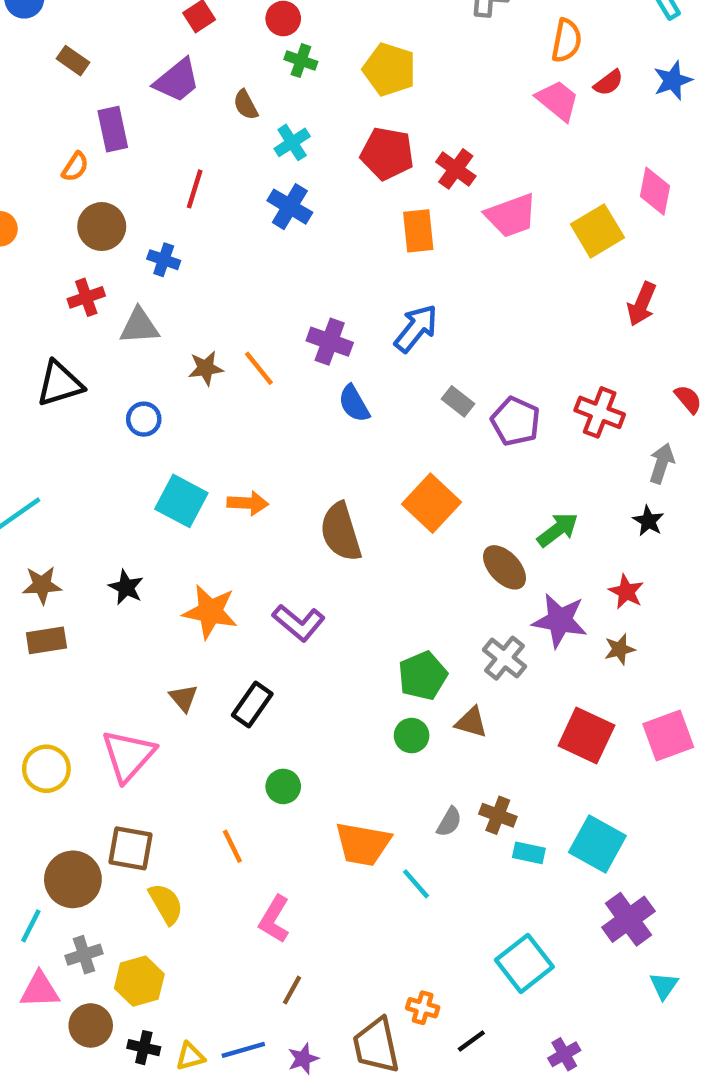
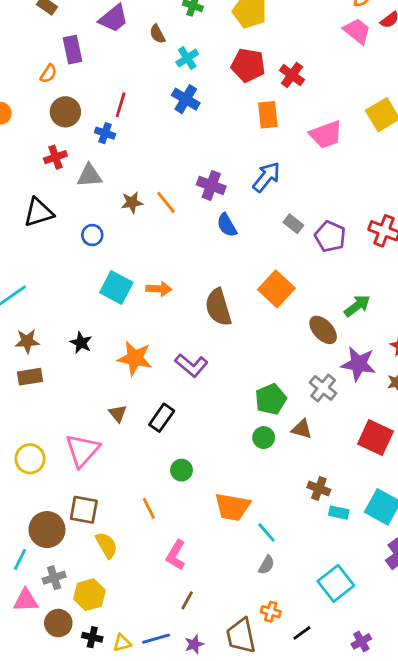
red line: (195, 189) -> (121, 105), moved
pink trapezoid: (511, 215) -> (326, 135), moved
gray semicircle: (449, 822) -> (266, 565), moved

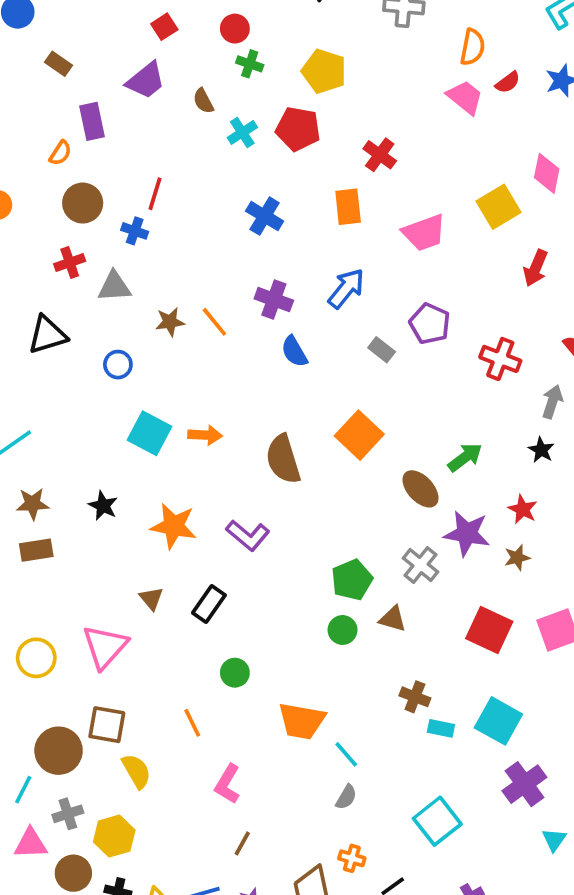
red pentagon: (248, 65) -> (298, 129), moved
blue cross: (186, 99) -> (265, 216), moved
purple pentagon: (330, 236) -> (430, 324), moved

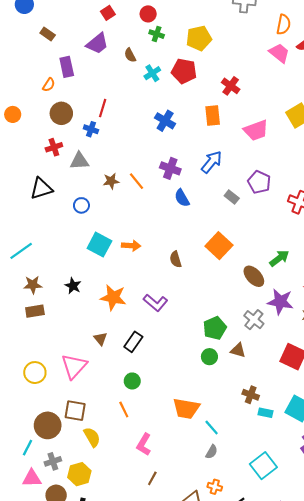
yellow pentagon: (324, 71) -> (199, 38), turned -30
brown semicircle: (283, 459) -> (176, 259), size x0.6
green circle: (235, 673) -> (132, 381), moved

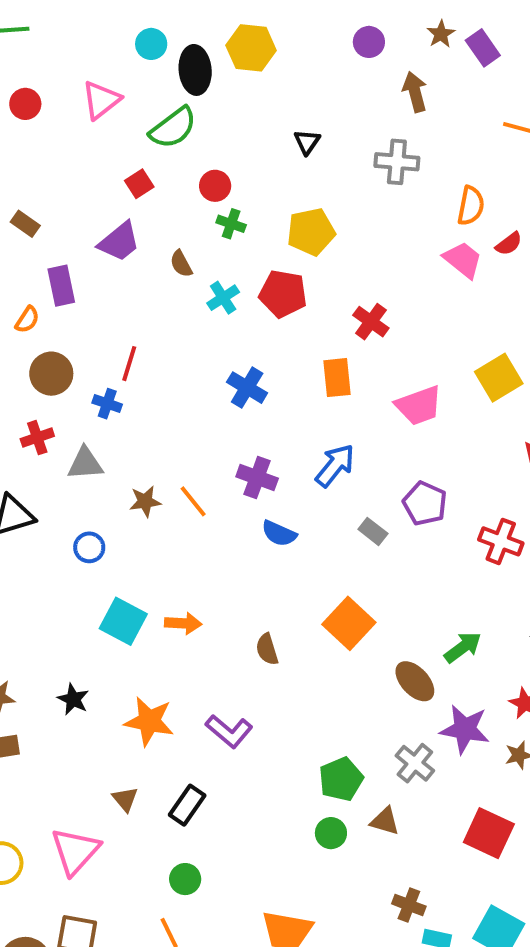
blue semicircle: (182, 198) -> (279, 533), turned -36

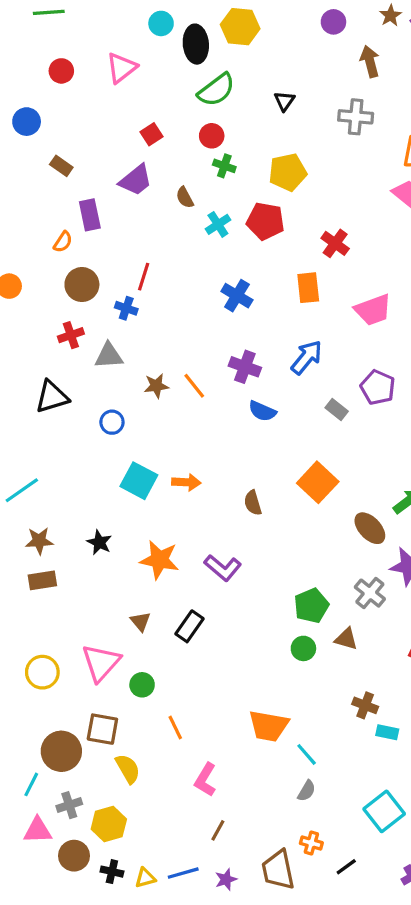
green semicircle: (173, 128) -> (216, 90), moved
green circle: (185, 879) -> (142, 685), moved

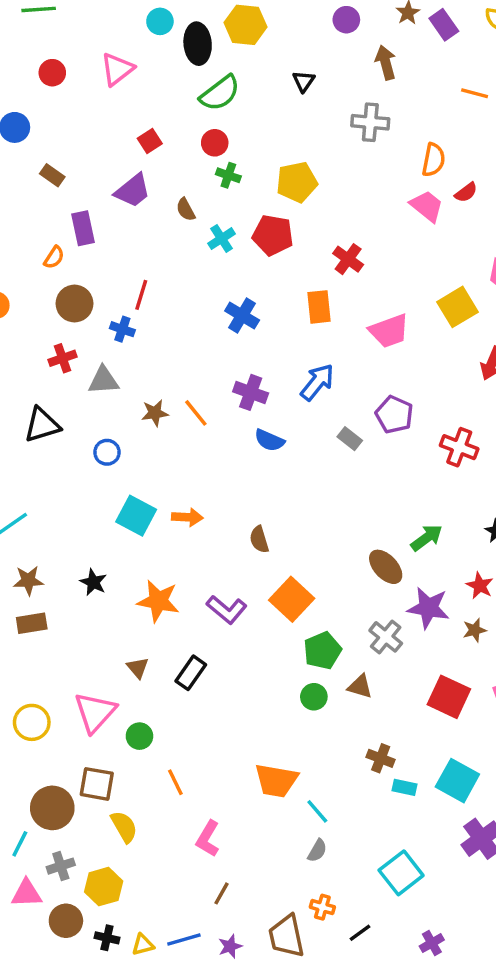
black triangle: (284, 101) -> (304, 81), moved
orange square: (318, 482) -> (292, 599), moved

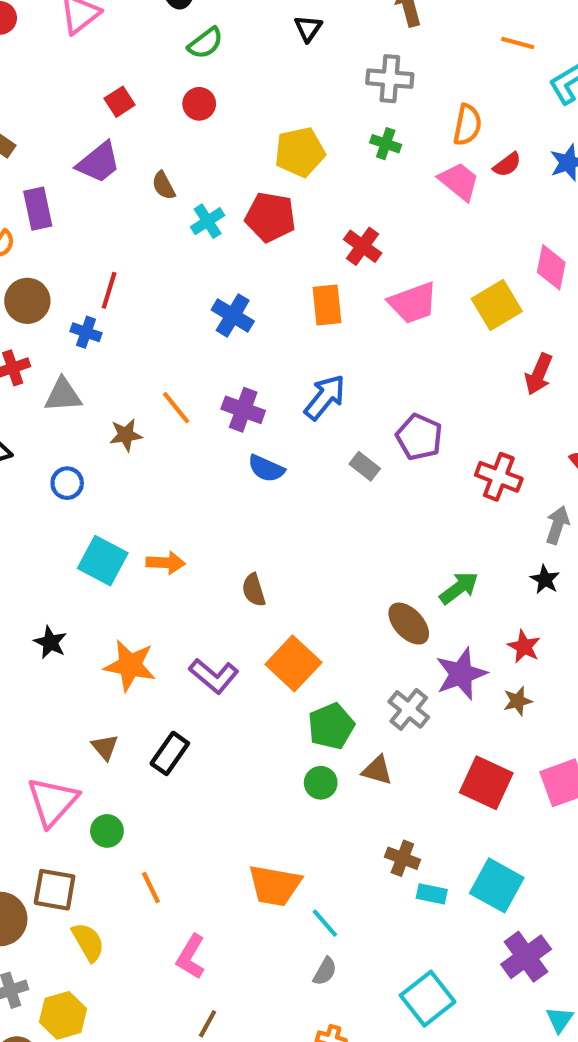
green semicircle: (220, 93) -> (205, 43), size x0.7
green cross: (228, 175) -> (386, 144), moved
pink trapezoid: (389, 331) -> (413, 303), moved
orange line: (196, 413) -> (176, 408), moved
purple star: (428, 608) -> (461, 674), turned -30

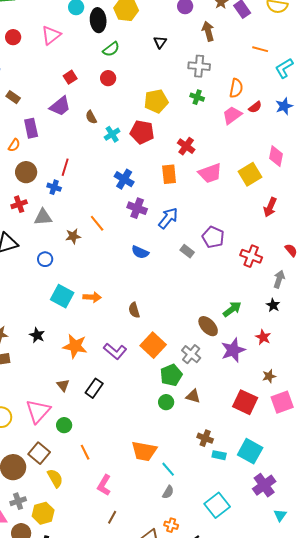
pink trapezoid: (459, 181) -> (232, 115), turned -75
purple cross: (243, 410) -> (137, 208), moved
brown star: (518, 701) -> (269, 376), moved
gray cross: (409, 709) -> (191, 354), moved
brown square: (55, 890) -> (39, 453), turned 30

